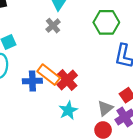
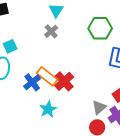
blue cross: (32, 81) -> (32, 82), turned -36
cyan star: (68, 110) -> (48, 109), moved

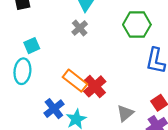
blue cross: (32, 82) -> (54, 109), moved
gray triangle: (99, 107) -> (125, 113), moved

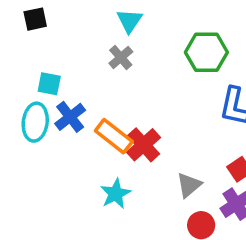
cyan square: (32, 46) -> (49, 84), turned 35
blue cross: (54, 109) -> (70, 117), moved

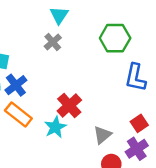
orange rectangle: (114, 136) -> (18, 114), moved
cyan star: (116, 194) -> (55, 127), moved

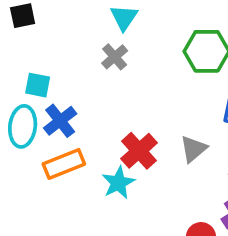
orange rectangle: (18, 114) -> (64, 164), turned -60
gray triangle: (102, 135) -> (193, 149), moved

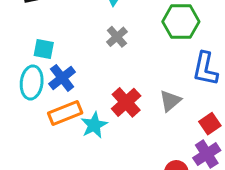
gray cross: (115, 57) -> (117, 37), moved
cyan star: (118, 183) -> (94, 125), moved

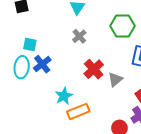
red cross: (126, 102) -> (94, 69), moved
orange rectangle: (65, 113) -> (78, 111), moved

